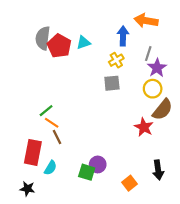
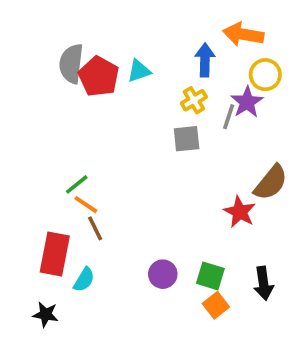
gray line: (148, 54) -> (229, 117), moved
purple star: (157, 68) -> (247, 102), moved
yellow circle: (153, 89) -> (265, 75), moved
green square: (87, 172) -> (210, 276), moved

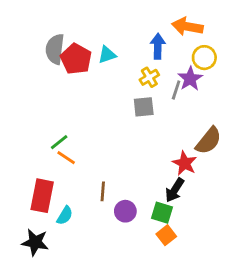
brown line: (95, 228) -> (103, 191), moved, turned 30
black arrow: (263, 283) -> (175, 190), moved, turned 40
black star: (46, 314) -> (35, 242), size x1.4

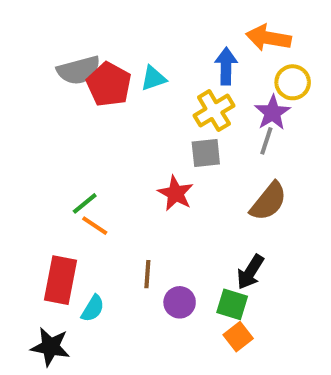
gray semicircle: (55, 49) -> (79, 70), turned -112
yellow cross: (149, 77) -> (214, 111), size x1.4
gray line: (176, 90) -> (266, 141), moved
brown semicircle: (209, 141) -> (268, 201), moved
red star: (185, 163) -> (176, 193), moved

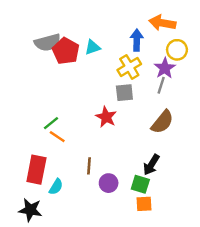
orange square: (238, 337) -> (144, 204), turned 35

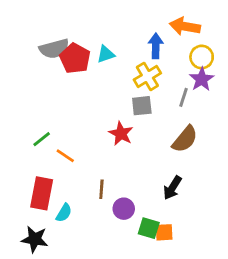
purple star: (165, 68) -> (202, 79), moved
green line: (51, 123) -> (42, 139), moved
green square: (140, 184) -> (149, 228), moved

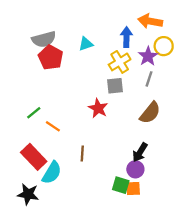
red pentagon: (75, 58) -> (51, 57), moved
purple star: (202, 79) -> (148, 56), moved
red rectangle: (42, 193) -> (34, 157), turned -55
purple circle: (124, 209) -> (135, 169), moved
cyan semicircle: (64, 213) -> (52, 173), size x1.5

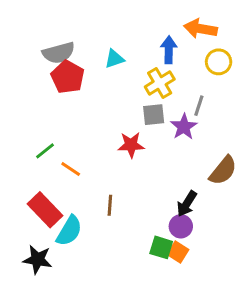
purple star: (148, 56) -> (184, 127), moved
red star: (98, 108) -> (131, 145), turned -30
brown semicircle: (150, 113) -> (223, 171), moved
orange square: (133, 189) -> (178, 252), turned 35

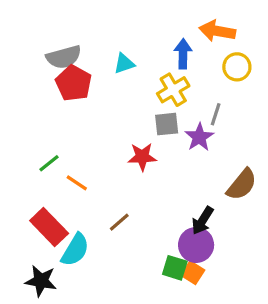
brown line: (110, 205) -> (119, 222), turned 45
purple circle: (181, 226) -> (196, 245), size x1.4

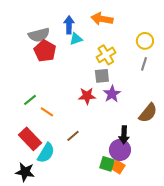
orange arrow: (217, 31) -> (102, 19), moved
blue arrow: (183, 54) -> (69, 25), moved
gray line: (216, 114) -> (144, 64), moved
purple star: (199, 137) -> (112, 94), moved
black arrow: (203, 220) -> (124, 135), turned -30

